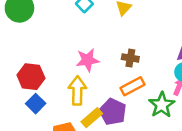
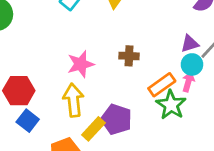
orange rectangle: (133, 86) -> (162, 85), moved

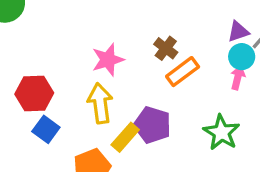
brown cross: (129, 56) -> (166, 48), turned 36
orange rectangle: (162, 85) -> (183, 72), moved
green star: (171, 105) -> (221, 132), moved

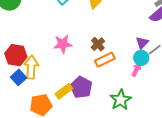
purple triangle: (238, 32) -> (142, 43), turned -40
yellow arrow: (100, 103) -> (31, 67), moved

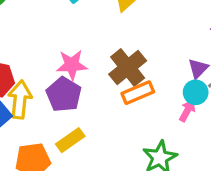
brown cross: (98, 44) -> (128, 68), size x1.6
purple pentagon: (81, 87) -> (64, 95), moved

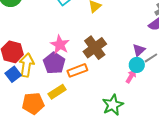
pink star: (72, 65) -> (60, 45), turned 30
orange rectangle: (138, 93) -> (77, 70), moved

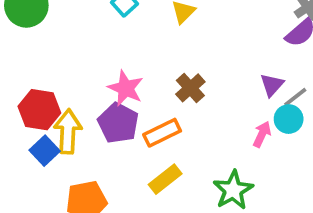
brown cross: (95, 48) -> (190, 88), size x0.7
cyan circle: (137, 65) -> (289, 119), moved
yellow rectangle: (57, 92) -> (165, 179), moved

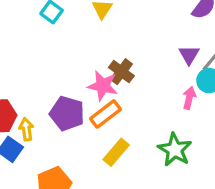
pink star: (126, 88) -> (103, 86), moved
yellow arrow: (68, 131) -> (26, 129), size x0.6

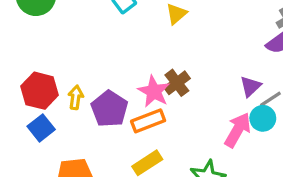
pink arrow: (189, 98) -> (238, 130), size x1.5
yellow arrow: (26, 129) -> (76, 97), moved

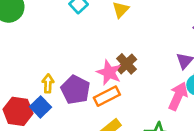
red hexagon: (40, 91) -> (18, 111), moved
blue square: (41, 128) -> (41, 107), moved

